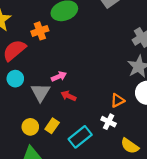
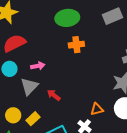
orange cross: (40, 31) -> (76, 45), moved
pink arrow: (59, 76) -> (38, 66), moved

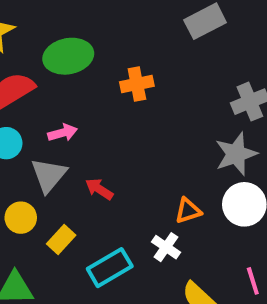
green ellipse: (67, 18) -> (68, 56), moved
yellow circle: (13, 115) -> (21, 218), moved

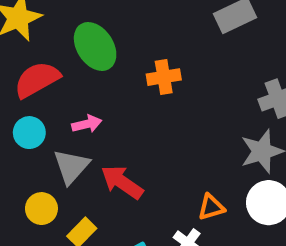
green ellipse: (68, 56) -> (95, 46), turned 66
red arrow: (99, 189) -> (122, 182), size x1.5

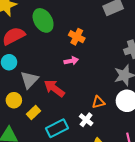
orange cross: (164, 77) -> (77, 37), turned 35
pink arrow: (87, 124) -> (71, 61), moved

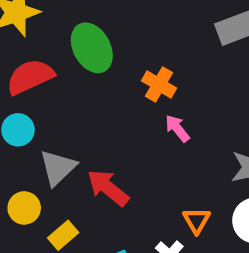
pink arrow: (71, 61) -> (177, 128), moved, turned -120
orange triangle: (98, 102) -> (197, 220), turned -48

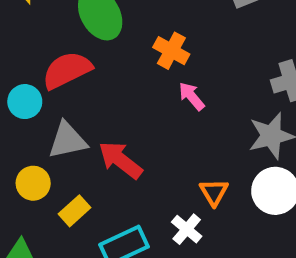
red semicircle: (30, 77) -> (67, 70), moved
gray triangle: (58, 168) -> (67, 140), turned 33

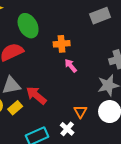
orange cross: (171, 51) -> (62, 44), turned -35
yellow rectangle: (75, 211) -> (15, 108), moved

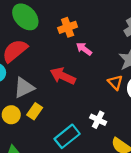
red arrow: (36, 95) -> (63, 76), moved
orange triangle: (80, 112) -> (115, 82), moved

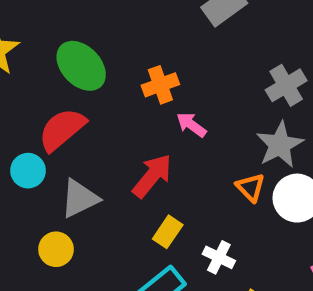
red arrow: (63, 76) -> (152, 176), turned 105
yellow rectangle: (35, 111) -> (168, 232), moved

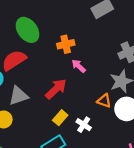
orange triangle: (250, 187) -> (104, 101), turned -32
white cross: (219, 257) -> (84, 125), moved

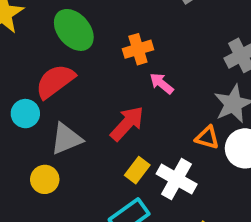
white cross: (84, 125) -> (177, 179), size x1.5

